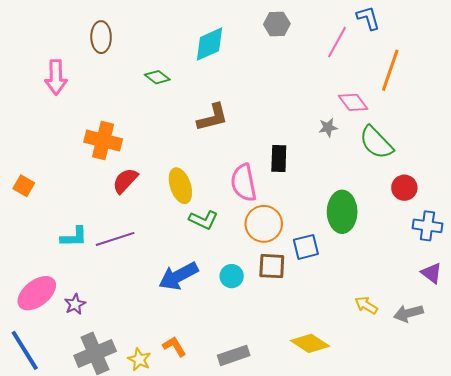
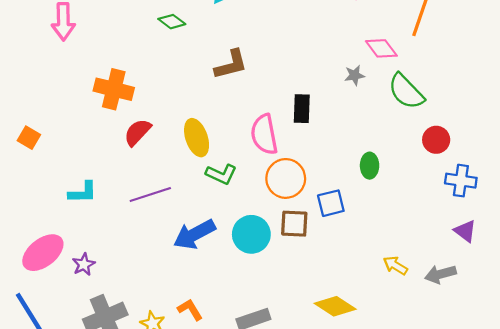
green ellipse: (342, 212) -> (370, 166), size x0.6
purple line: (115, 239) -> (150, 195), moved
cyan circle: (232, 276) -> (251, 234), size x1.5

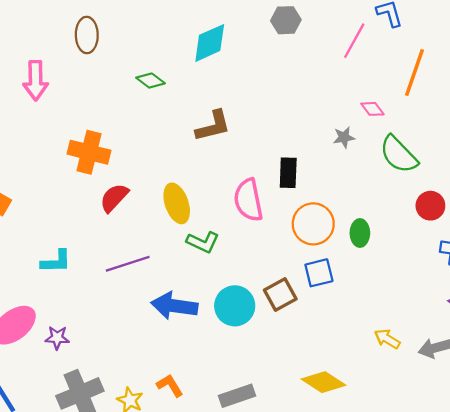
pink diamond: (381, 48) -> (372, 109), size x0.7
orange circle: (286, 178) -> (313, 224), moved
brown square: (294, 224) -> (280, 294), turned -32
blue arrow: (194, 234) -> (174, 306), turned 36
purple star: (84, 264) -> (57, 338), turned 30

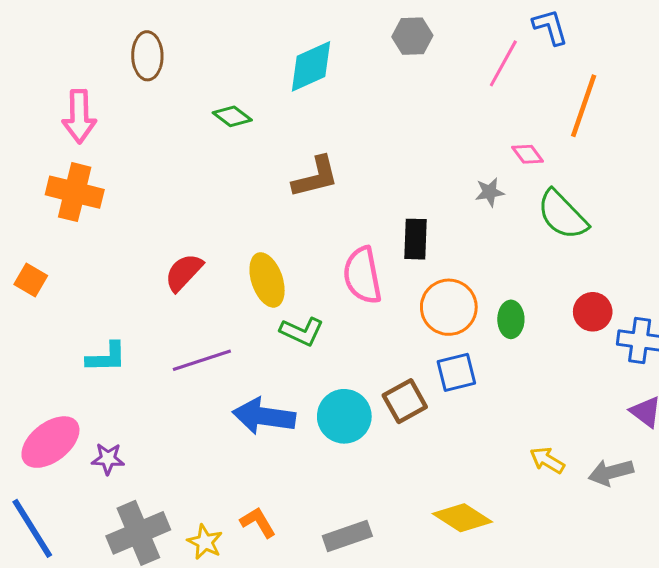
orange cross: (89, 152) -> (75, 192), moved
red circle: (430, 206) -> (593, 312), moved

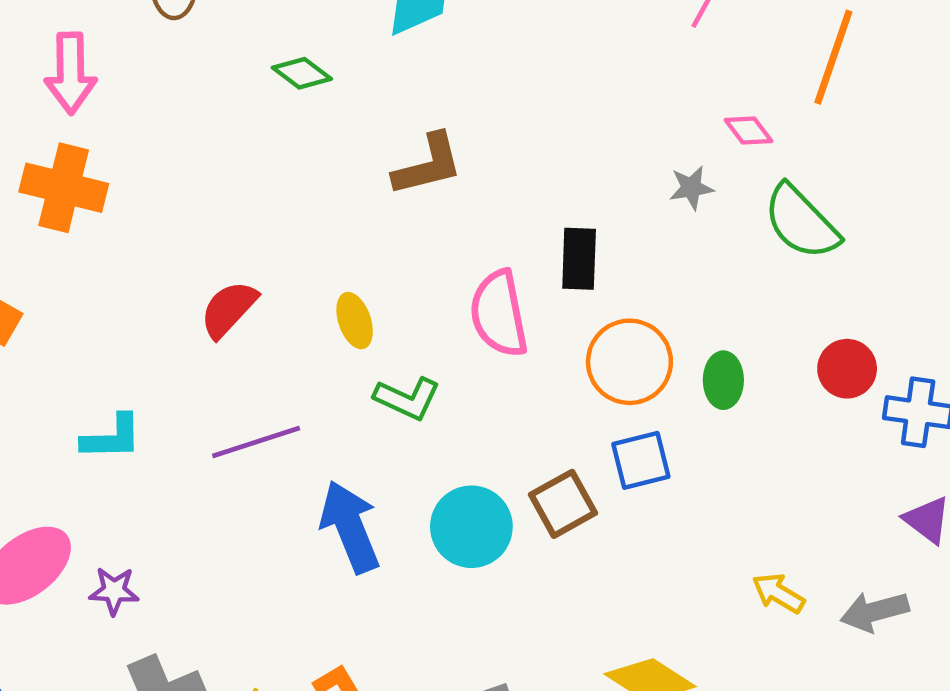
yellow ellipse: (267, 280) -> (355, 321), size x0.7
blue arrow: (264, 416) -> (350, 527), turned 60

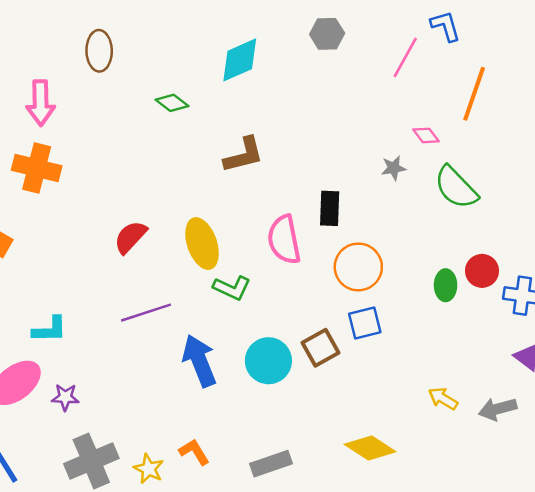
yellow ellipse: (355, 321) -> (202, 244), size x1.6
green ellipse: (723, 380) -> (446, 285), moved
cyan L-shape: (112, 437) -> (50, 329), moved

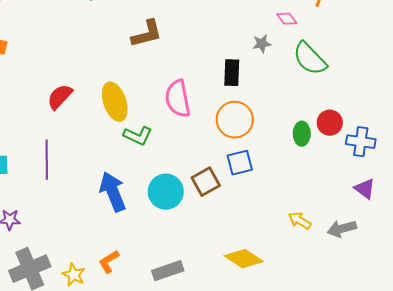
black rectangle: (330, 208) -> (232, 73), moved
purple line: (146, 313) -> (47, 160), moved, turned -72
orange L-shape: (194, 452) -> (109, 262), turned -90

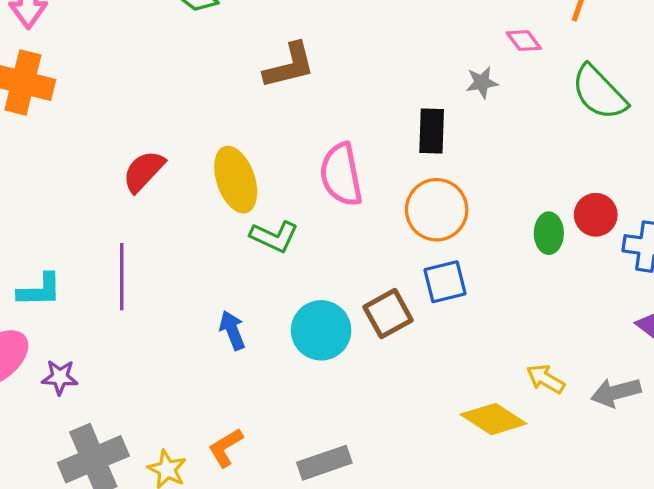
green semicircle: (310, 59) -> (599, 93), moved
blue arrow: (113, 192) -> (232, 330), size x0.6
yellow diamond: (244, 259) -> (494, 419), moved

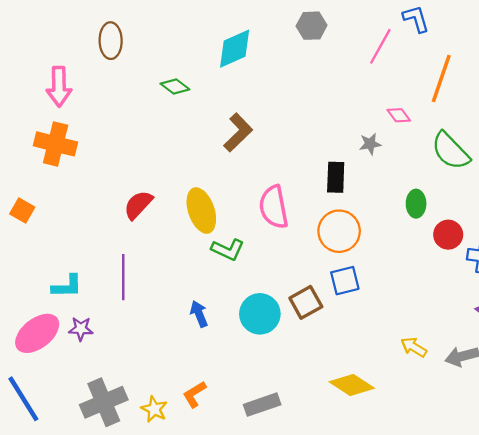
brown L-shape: (289, 66) -> (238, 132), turned -30
green ellipse: (549, 233) -> (416, 204), moved
purple star: (60, 377) -> (81, 329), moved
yellow diamond: (494, 419) -> (352, 385), moved

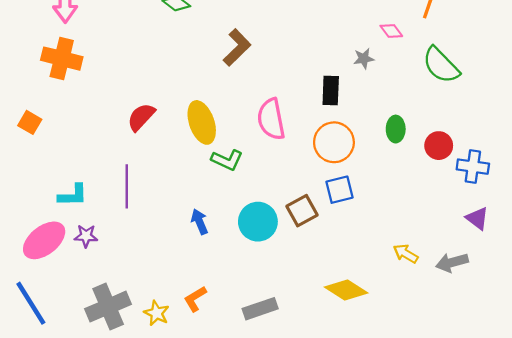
green ellipse: (416, 204) -> (396, 129), moved

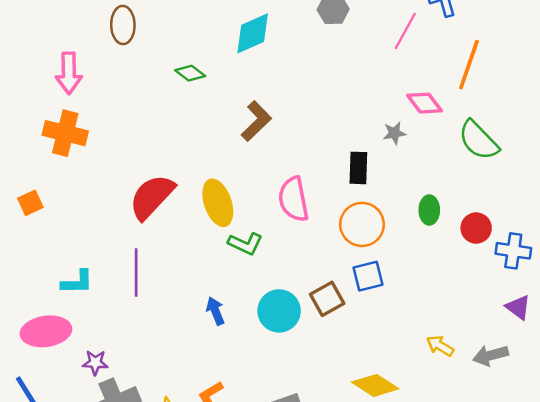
pink diamond: (391, 31) -> (424, 103), size x1.4
red semicircle: (141, 117) -> (152, 197), size x1.5
orange square: (30, 122) -> (30, 203), turned 35
purple star: (86, 236) -> (95, 363), moved
pink ellipse: (44, 240) -> (46, 331), turned 30

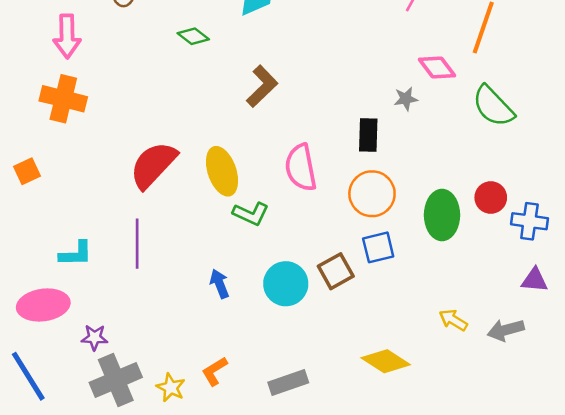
green ellipse: (429, 210) -> (442, 215), moved, size x1.6
purple triangle: (518, 307) -> (534, 280), turned -32

